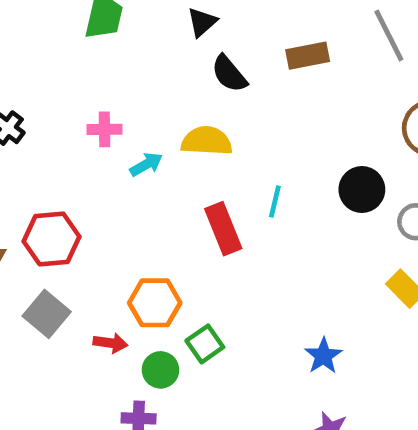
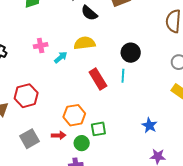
black circle: (362, 189) -> (131, 53), moved
cyan line: (275, 202) -> (123, 76), moved
gray square: (47, 314) -> (30, 139), moved, turned 30
green square: (205, 344) -> (98, 129), turned 35

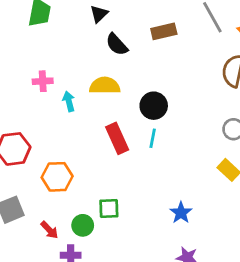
black circle: (131, 53) -> (154, 106), moved
cyan arrow: (61, 57) -> (69, 101), turned -72
orange hexagon: (74, 115) -> (57, 177), moved
red arrow: (59, 135) -> (49, 230), moved, turned 40

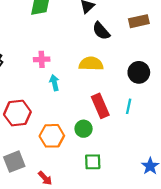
cyan arrow: (69, 101) -> (54, 83), moved
black circle: (154, 106) -> (139, 72), moved
green circle: (83, 225) -> (84, 129), moved

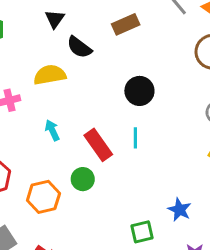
yellow semicircle: (91, 64) -> (50, 75), moved
cyan arrow: (54, 83) -> (52, 130), moved
green square: (93, 162) -> (142, 232), moved

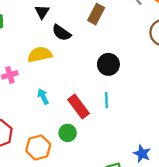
brown rectangle: (126, 24) -> (96, 14), turned -36

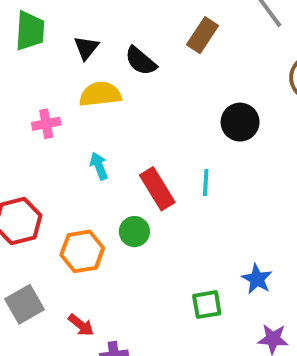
black triangle: (42, 12) -> (86, 48), moved
black circle: (108, 64) -> (240, 122), moved

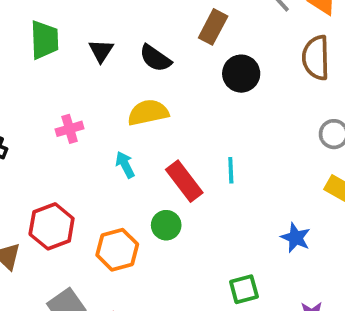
yellow semicircle: (100, 94) -> (148, 113), moved
black circle: (240, 122) -> (241, 74), moved
blue star: (257, 279) -> (296, 238), moved

